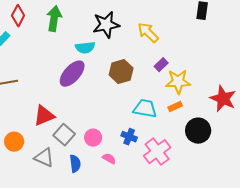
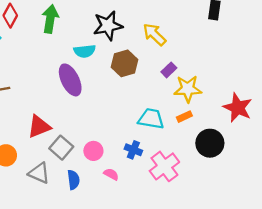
brown hexagon: (121, 72) -> (125, 63), moved
purple ellipse: (72, 74) -> (70, 80), turned -68

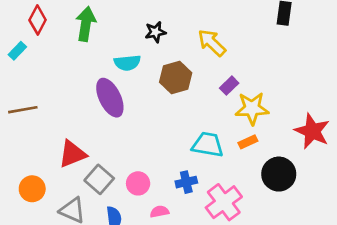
black star: (108, 26) -> (155, 32), size x0.6
blue cross: (133, 150) -> (186, 182), turned -35
pink semicircle: (111, 174) -> (159, 212), turned -40

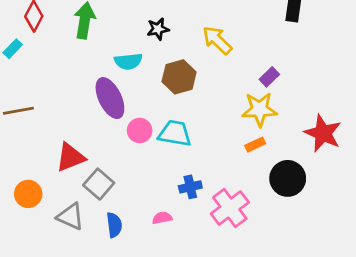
purple rectangle: (229, 86) -> (269, 77), moved
cyan trapezoid: (208, 145) -> (175, 133), moved
pink circle: (138, 183) -> (140, 130), moved

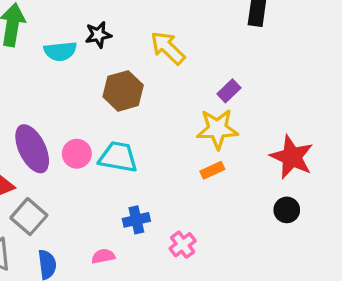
cyan semicircle: (128, 61) -> (60, 51), moved
purple ellipse: (110, 98) -> (32, 149), moved
black circle: (288, 178) -> (287, 210), moved, size x0.6
pink cross: (230, 208) -> (183, 245), size x0.6

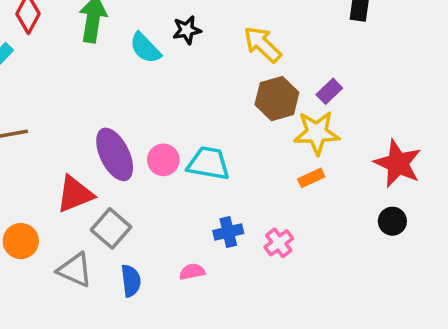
cyan semicircle: (60, 51) -> (145, 48), turned 52
brown hexagon: (123, 91) -> (277, 99), moved
pink cross: (183, 245) -> (279, 243), moved

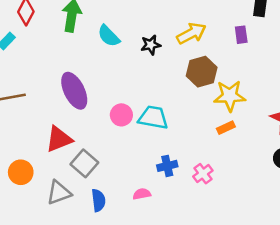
black star: (187, 30) -> (151, 45), moved
yellow arrow: (263, 44) -> (191, 33), turned 108
purple rectangle: (329, 91) -> (241, 35), moved, turned -54
purple ellipse: (115, 154) -> (74, 91), moved
gray triangle: (75, 270) -> (59, 193), turned -44

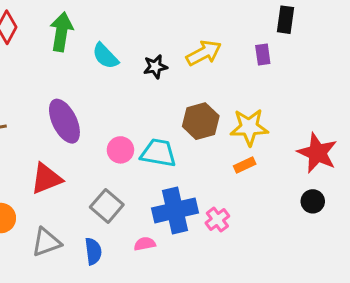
brown hexagon: (202, 72) -> (201, 121), moved
gray square: (84, 163) -> (107, 206), moved
blue cross: (167, 166) -> (175, 210), size x1.8

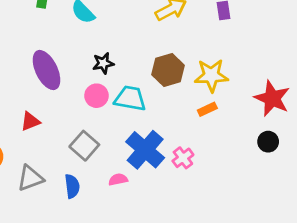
black star: (155, 67) -> (103, 63), moved
red triangle: (46, 179) -> (30, 121), size x0.7
blue cross: (175, 210) -> (145, 150), turned -36

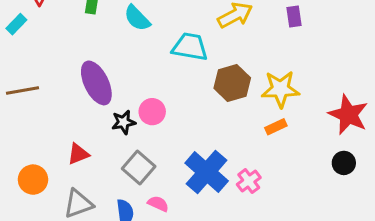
black star: (103, 63) -> (124, 122), moved
cyan trapezoid: (130, 98) -> (190, 47), moved
red triangle: (30, 121) -> (78, 154), moved
pink semicircle: (118, 179) -> (158, 204), moved, turned 36

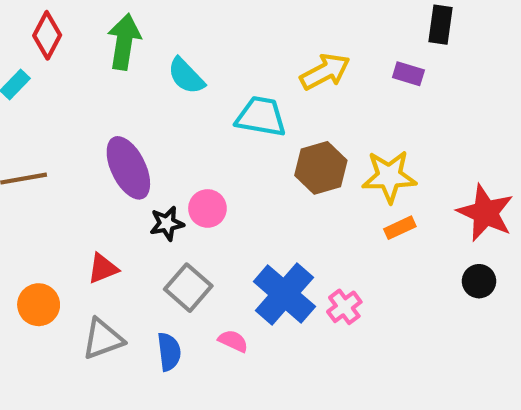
purple rectangle: (294, 17) -> (408, 74), turned -65
orange rectangle: (276, 127) -> (400, 228), moved
pink semicircle: (158, 204) -> (233, 341), moved

